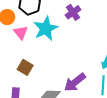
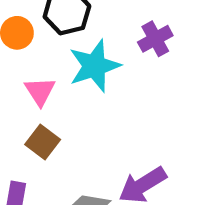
pink triangle: (21, 32) -> (40, 91), moved

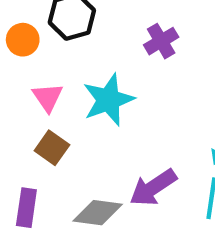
cyan star: (94, 66) -> (108, 100), moved

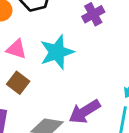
pink triangle: (48, 97) -> (16, 49), turned -40

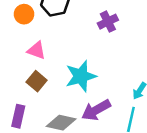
cyan star: (57, 52) -> (81, 76), moved

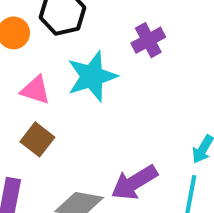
cyan star: (81, 76) -> (92, 76), moved

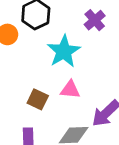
pink triangle: (35, 90) -> (70, 90), moved

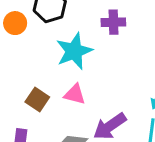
purple cross: (95, 20) -> (113, 22), turned 30

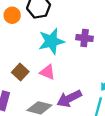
purple cross: (113, 22) -> (85, 38), moved

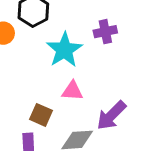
brown square: (20, 72) -> (41, 115), moved

